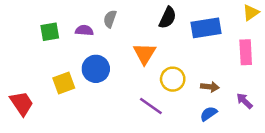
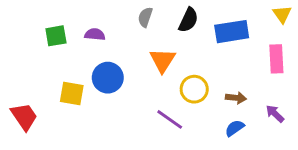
yellow triangle: (251, 12) -> (282, 14), turned -30
gray semicircle: (110, 19) -> (145, 17), moved
yellow square: (64, 83) -> (72, 93), turned 30

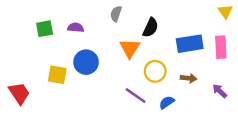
black semicircle: (188, 20) -> (151, 28), moved
blue rectangle: (232, 32) -> (190, 44), moved
blue semicircle: (235, 128) -> (167, 102), moved

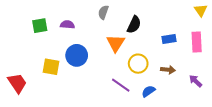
blue rectangle: (190, 44) -> (169, 39), size x0.6

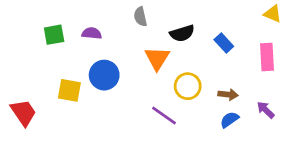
yellow triangle: (201, 10) -> (273, 14), turned -32
gray semicircle: (103, 12) -> (140, 17), turned -32
black semicircle: (134, 25) -> (182, 33), turned 48
blue rectangle: (169, 39) -> (224, 43), moved, turned 56
blue semicircle: (148, 91) -> (229, 120), moved

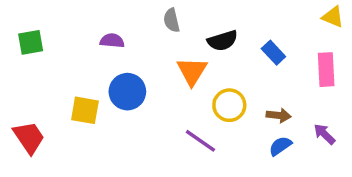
green square: (54, 35) -> (31, 42), moved

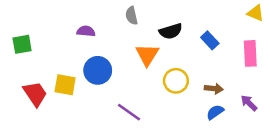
green square: (31, 42) -> (22, 44), moved
red trapezoid: (29, 137) -> (35, 94), moved
purple line: (200, 141) -> (129, 112), moved

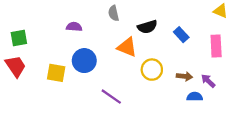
orange triangle: (147, 55) -> (127, 47), turned -40
red trapezoid: (35, 94) -> (16, 66), moved
purple arrow: (249, 103) -> (208, 81), moved
blue semicircle: (215, 112) -> (195, 97), moved, turned 35

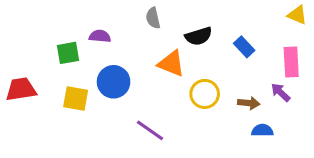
green square: (19, 38) -> (68, 53), moved
red trapezoid: (16, 66) -> (21, 89), turned -65
purple arrow: (208, 81) -> (281, 92), moved

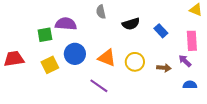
purple semicircle: (100, 36) -> (66, 24), size x1.5
orange triangle: (171, 64) -> (107, 58), moved
yellow square: (76, 98) -> (50, 65), turned -36
blue semicircle: (262, 130) -> (190, 85), moved

